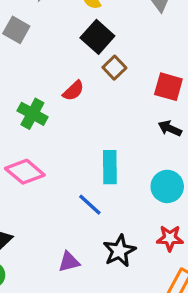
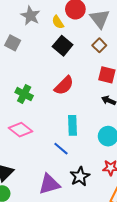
brown square: (114, 68) -> (99, 45), moved
red semicircle: (73, 91) -> (64, 85), moved, size x1.5
purple triangle: (69, 262) -> (49, 184), size x1.6

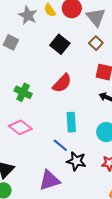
yellow semicircle: (58, 22) -> (50, 10), moved
black star: (80, 176) -> (76, 161), moved, turned -30

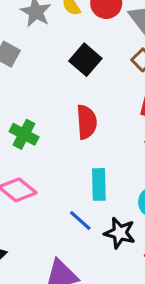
red semicircle: (62, 83) -> (87, 122), turned -50
black star: (76, 161) -> (120, 233), moved

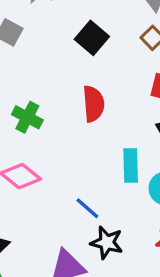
cyan rectangle: (99, 184) -> (131, 166), moved
black star: (120, 233) -> (107, 243), moved

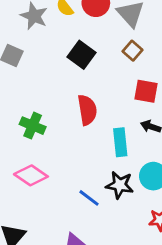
cyan rectangle: (131, 166) -> (120, 142), moved
black star: (107, 243) -> (120, 185), moved

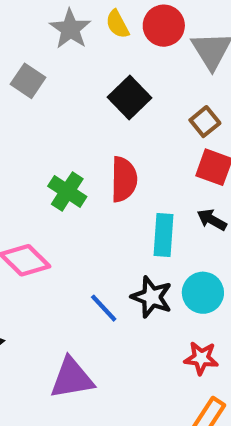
brown square: (132, 51) -> (205, 122), moved
green cross: (33, 126) -> (67, 191), moved

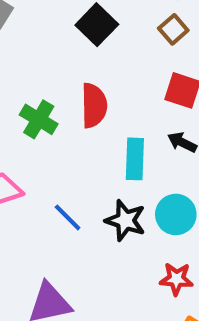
brown square: (205, 122) -> (173, 29), moved
blue line: (104, 308) -> (68, 217), moved

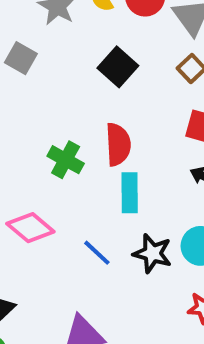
cyan rectangle: (135, 159) -> (130, 193), moved

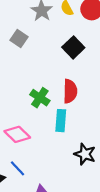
cyan rectangle: (130, 193) -> (61, 121), moved
blue line: (97, 253) -> (17, 168), moved

